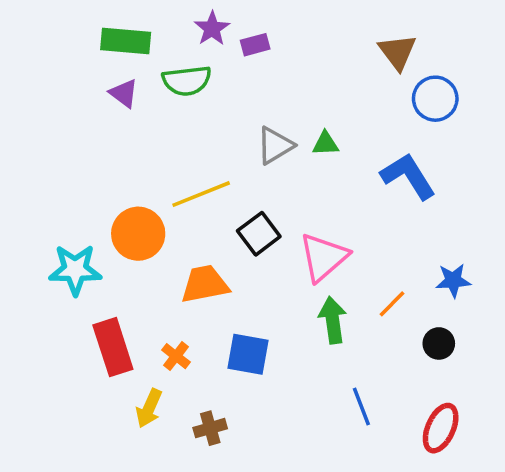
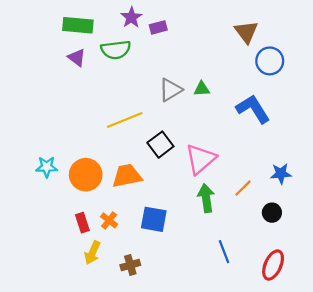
orange circle: (138, 234) -> (86, 175), moved
cyan star: (75, 270) -> (47, 167), size x0.7
red rectangle: (113, 347) -> (82, 223), moved, size x0.6

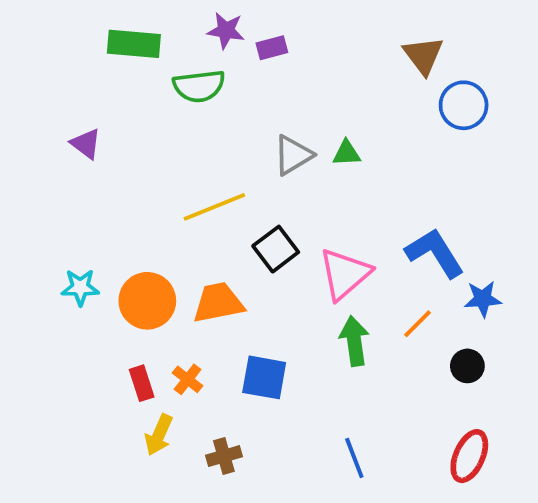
purple star: (131, 17) -> (226, 31), turned -30
purple triangle: (77, 58) -> (86, 144), moved
blue L-shape: (253, 109) -> (435, 253), moved
blue line: (224, 252) -> (354, 458), moved

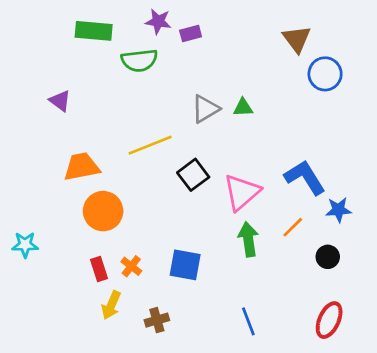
cyan star: (80, 287) -> (25, 245), moved
orange trapezoid: (218, 303) -> (82, 167), moved

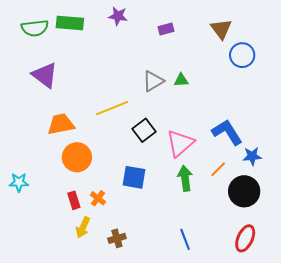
purple rectangle: (191, 34) -> (166, 29), moved
green semicircle: (139, 60) -> (35, 28), moved
purple triangle: (60, 101) -> (45, 75), size x1.6
black circle: (328, 257) -> (244, 191), size x1.8
blue square: (185, 265) -> (134, 177), moved

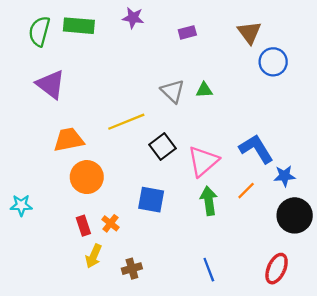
green semicircle: (35, 28) -> (39, 31), turned 112
gray triangle: (153, 81) -> (173, 91), turned -45
black circle: (244, 191) -> (295, 215), moved

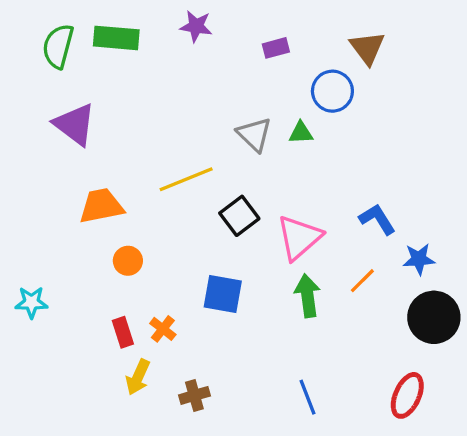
blue circle: (273, 62) -> (332, 91), moved
blue L-shape: (256, 149) -> (377, 219), size x0.7
orange circle: (87, 177) -> (128, 261), size x0.6

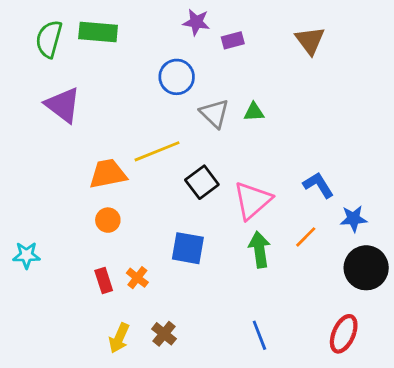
purple star: (196, 26) -> (196, 22), moved
blue circle: (332, 91) -> (177, 77), moved
orange trapezoid: (101, 206) -> (108, 174), moved
yellow arrow: (138, 377) -> (119, 338), moved
brown cross: (194, 395) -> (164, 334), turned -35

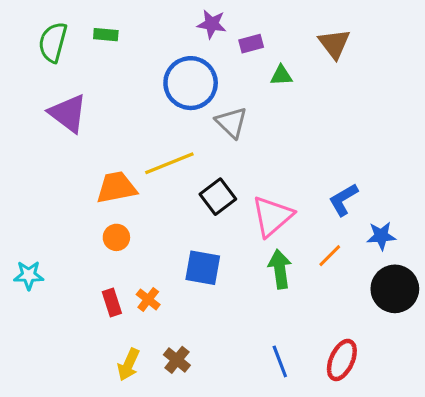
green rectangle: (98, 32) -> (106, 35), size x0.6
blue circle: (177, 77) -> (191, 83), size x1.4
green triangle: (254, 112) -> (281, 75), moved
blue L-shape: (318, 185) -> (343, 200), turned -88
red ellipse: (344, 334) -> (342, 360), moved

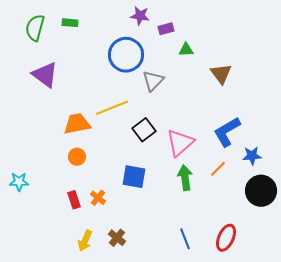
brown triangle: (334, 44) -> (221, 74), moved
gray triangle: (231, 122) -> (153, 81), turned 30
blue L-shape: (343, 200) -> (227, 132), size x1.4

